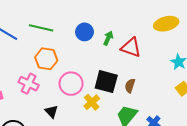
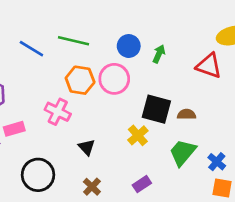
red triangle: (131, 47) -> (209, 66), moved
pink circle: (71, 84) -> (114, 79), moved
brown semicircle: (130, 86) -> (187, 114), turned 72

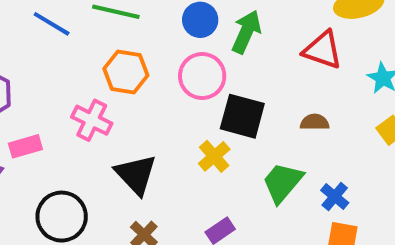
green arrow: (159, 54) -> (246, 32), size x1.5
pink circle: (114, 79) -> (202, 76), moved
brown semicircle: (187, 114) -> (315, 122), moved
black triangle: (87, 147) -> (136, 174), size x1.6

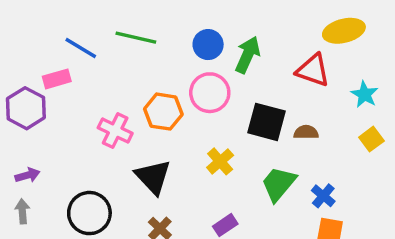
orange hexagon: (126, 72) -> (163, 112), moved
black square: (242, 116) -> (267, 122), moved
pink rectangle: (25, 146) -> (57, 79), moved

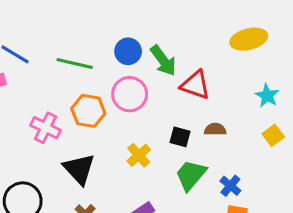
green line: (136, 38) -> (75, 64), moved
green arrow: (248, 55) -> (163, 60), turned 120
red triangle: (313, 70) -> (195, 85), moved
black square: (267, 122) -> (180, 137), moved, size x0.6

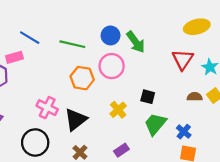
red triangle: (195, 85) -> (183, 59), moved, turned 45
pink cross: (46, 128) -> (47, 108), moved
brown semicircle: (215, 129) -> (195, 97), moved
black triangle: (79, 169) -> (76, 120), turned 35

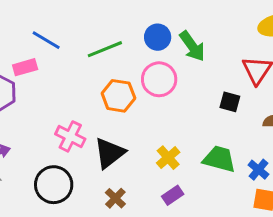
green line: (72, 44) -> (105, 49), turned -35
black square: (148, 97) -> (230, 102), moved
yellow cross: (118, 110) -> (168, 158), moved
green trapezoid: (155, 124) -> (219, 159), turned 65

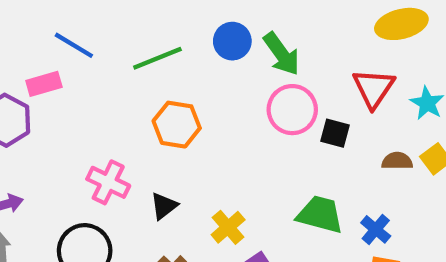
pink circle: (159, 79) -> (292, 110), moved
black triangle: (109, 153) -> (164, 206), size x0.6
yellow cross: (168, 158) -> (228, 227), moved

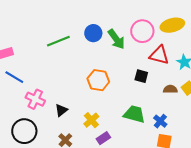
blue line: (74, 45) -> (14, 77), moved
red triangle: (374, 88) -> (159, 55), turned -50
pink circle: (292, 110) -> (142, 31), moved
orange hexagon: (177, 125) -> (98, 80), moved

